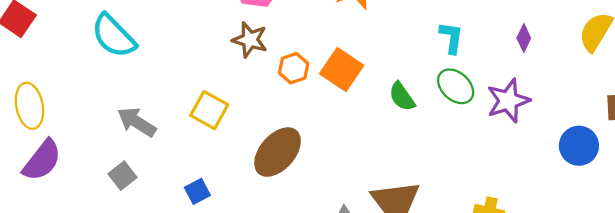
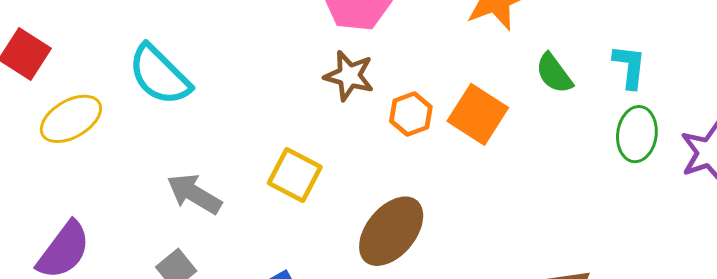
green ellipse: (456, 86) -> (637, 134), turned 57
green semicircle: (402, 97) -> (554, 73), moved
yellow ellipse: (29, 106) -> (71, 119), moved, turned 72

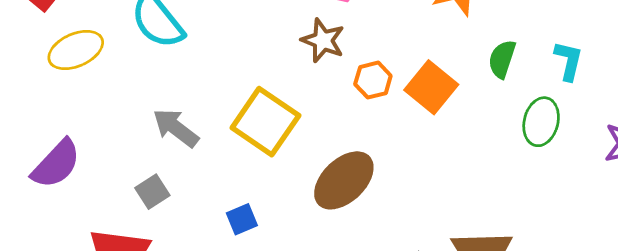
green semicircle: (554, 73) -> (502, 59), turned 48
green ellipse: (637, 134) -> (541, 122), moved
yellow square: (295, 175) -> (265, 122), size x1.4

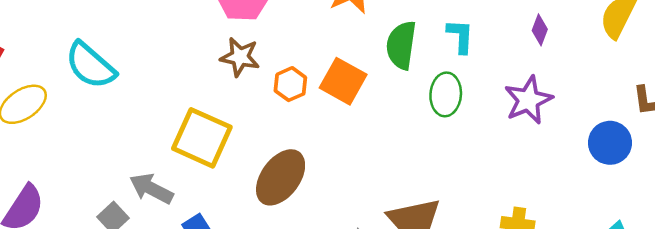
green semicircle: (502, 59) -> (401, 45), size x1.4
gray arrow: (176, 128) -> (151, 189), moved

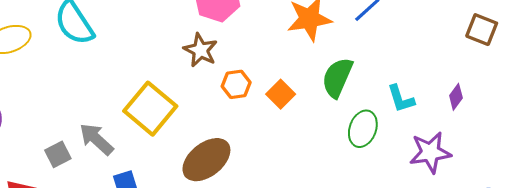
cyan L-shape: (460, 36) -> (401, 99), moved, turned 144
orange square: (343, 81) -> (281, 94), size x0.7

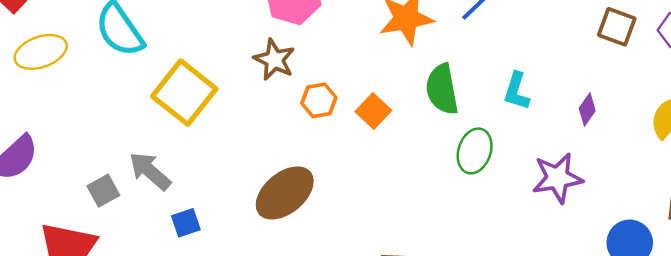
green semicircle: (337, 78) -> (442, 89), turned -33
cyan L-shape: (401, 99) -> (517, 91), moved, turned 36
yellow square: (150, 109) -> (184, 93), moved

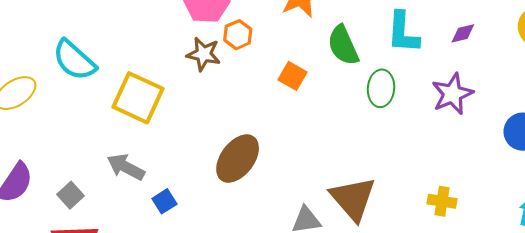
cyan L-shape: (517, 91) -> (403, 32), size x1.4
orange hexagon: (319, 100) -> (238, 35), moved
purple diamond: (587, 109) -> (463, 33), turned 55
gray square: (103, 191) -> (70, 195), moved

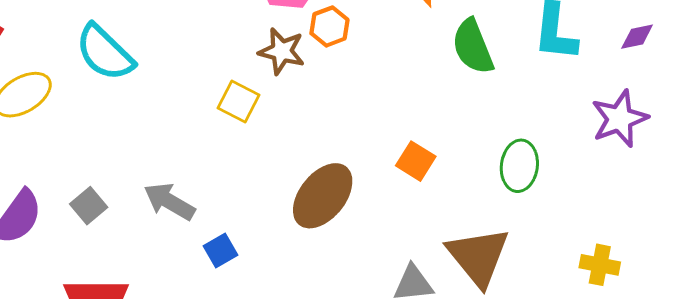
orange square: (293, 76) -> (416, 161), moved
green ellipse: (381, 88) -> (519, 166), moved
yellow square: (138, 98) -> (238, 102), moved, size x0.6
gray square: (70, 195) -> (89, 206), moved

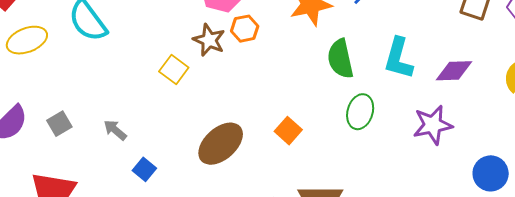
purple diamond: (637, 37) -> (454, 71), size x1.5
green ellipse: (519, 166) -> (360, 112), moved
gray arrow: (169, 202) -> (115, 130), size x0.7
blue square: (220, 250) -> (144, 169), turned -30

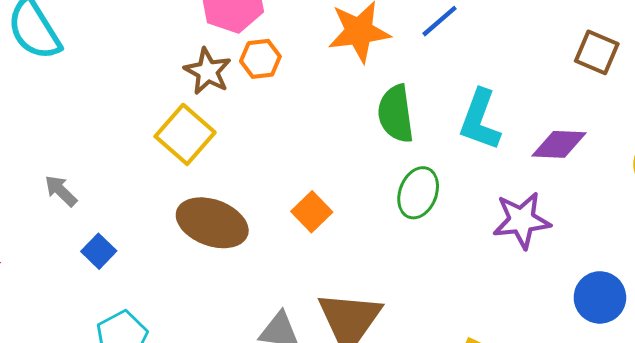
yellow square: (174, 70) -> (185, 134), moved, size x1.4
brown ellipse: (221, 144) -> (212, 223), turned 57

